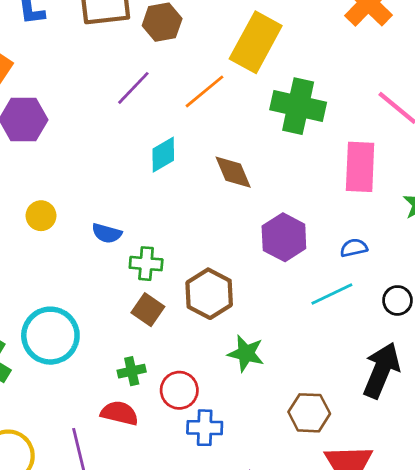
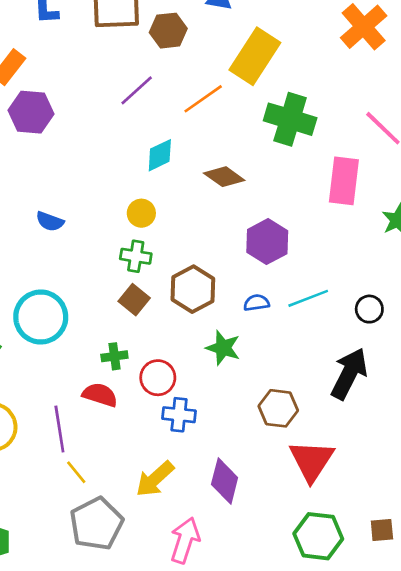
brown diamond: (233, 172) -> (224, 177), turned -36
yellow circle: (41, 216) -> (141, 213), moved
blue semicircle: (107, 233) -> (50, 221), moved
blue semicircle: (354, 248) -> (256, 303), moved

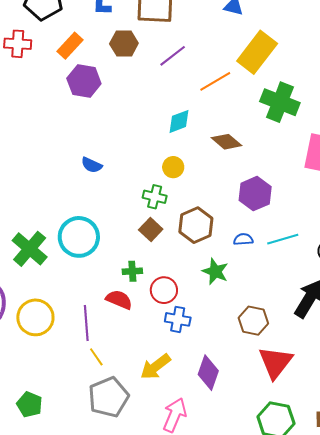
brown hexagon: (168, 31) -> (124, 43), moved
purple line: (137, 90) -> (173, 56), moved
yellow circle: (141, 213) -> (173, 167), moved

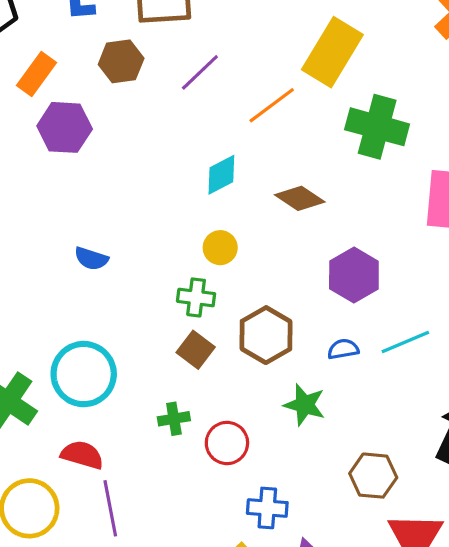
red semicircle: (119, 300) -> (82, 455), moved
blue cross: (178, 319) -> (267, 508), moved

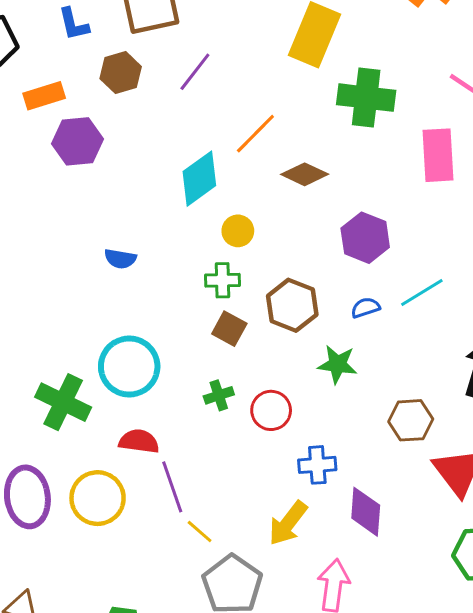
orange rectangle: (37, 74) -> (44, 96), turned 45
orange line: (272, 105) -> (255, 134), moved
cyan diamond: (221, 175) -> (199, 179), moved, size x1.4

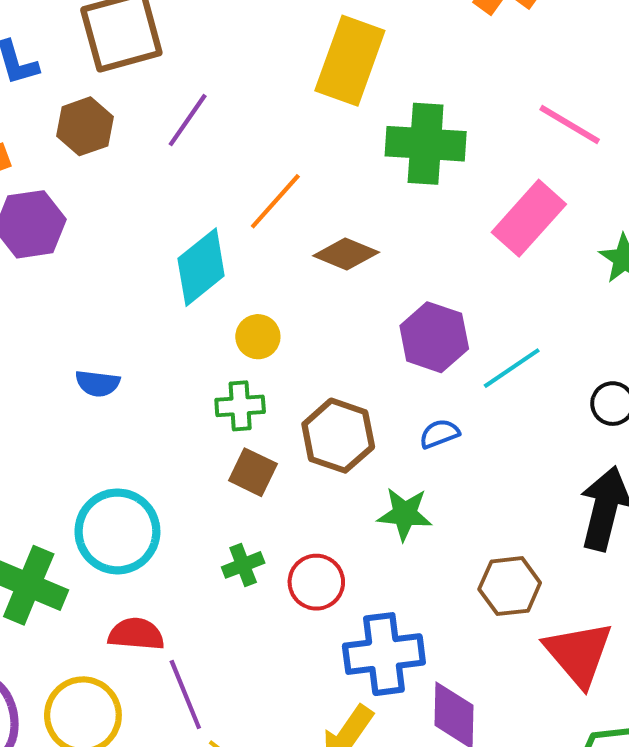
pink rectangle: (438, 155) -> (529, 218), turned 48
cyan line: (422, 292) -> (512, 368), moved
blue cross: (317, 465) -> (384, 654), size x1.5

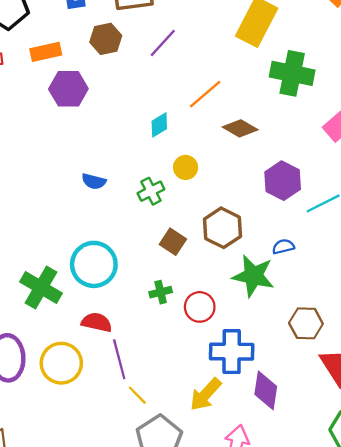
cyan diamond: (201, 267) -> (159, 125), size x0.6
green cross: (240, 406) -> (151, 191), moved, turned -30
blue semicircle: (439, 434) -> (283, 247), moved
green star: (405, 514) -> (253, 276), size x1.4

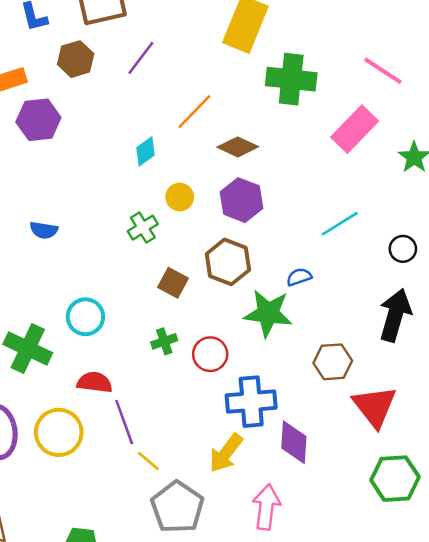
blue semicircle: (94, 181) -> (44, 230), moved
purple hexagon: (283, 181) -> (242, 200), moved
cyan circle: (94, 264) -> (85, 317), size x0.7

